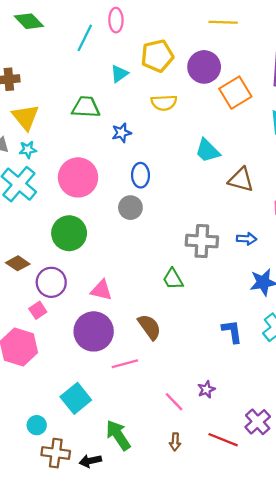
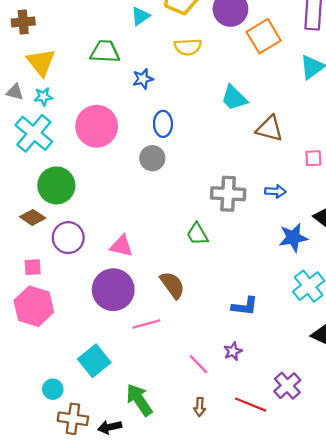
green circle: (69, 233) -> (56, 185), moved
pink square: (38, 310) -> (33, 267), moved, turned 30
blue L-shape: (232, 331) -> (245, 306), moved, turned 105

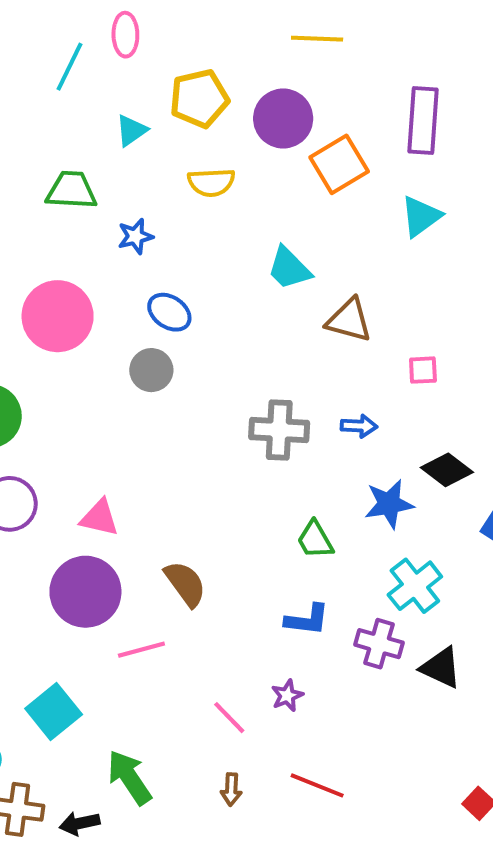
blue ellipse: (163, 124) -> (169, 312), turned -55
green trapezoid: (197, 234) -> (315, 540), moved
purple cross: (287, 386) -> (379, 644), moved, turned -32

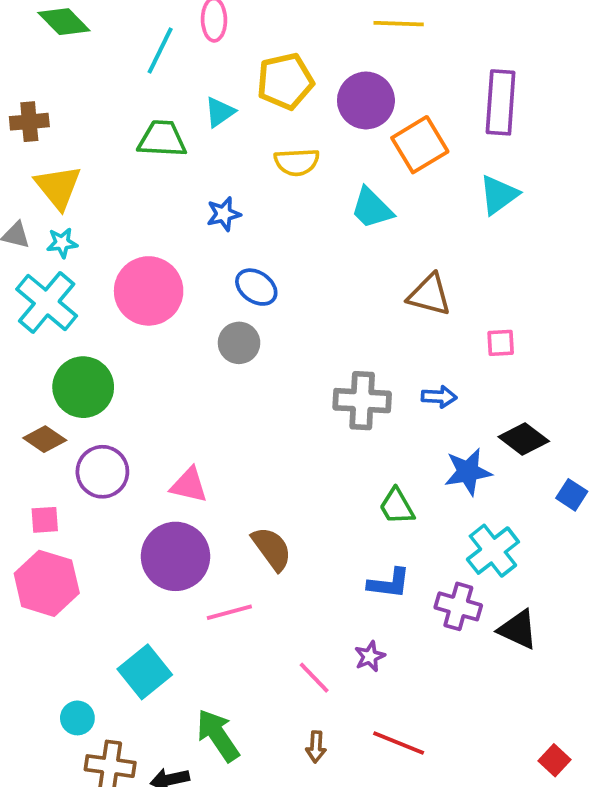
green trapezoid: (72, 190) -> (162, 139), moved
cyan trapezoid: (289, 268) -> (372, 208), moved

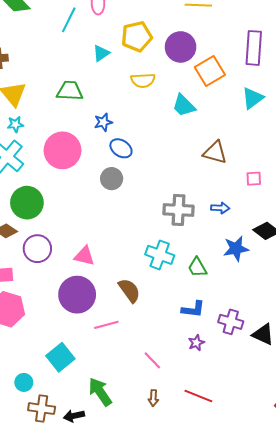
green trapezoid: (162, 139) -> (70, 91), moved
blue star: (224, 214) -> (103, 122), moved
cyan cross: (493, 551) -> (160, 255), moved, turned -32
purple star: (370, 656) -> (196, 343), moved

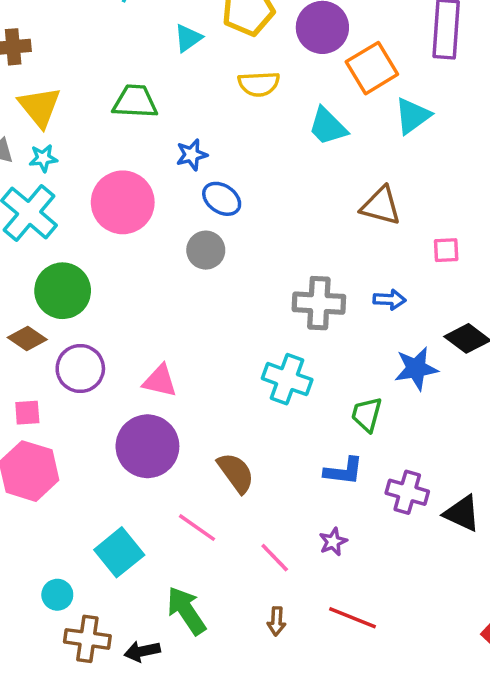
cyan triangle: (253, 98) -> (413, 116), moved
green trapezoid: (197, 267) -> (367, 414), moved, turned 45
brown semicircle: (129, 290) -> (236, 473), moved
pink line: (106, 325) -> (197, 528), moved, turned 50
purple star: (196, 343) -> (333, 542), moved

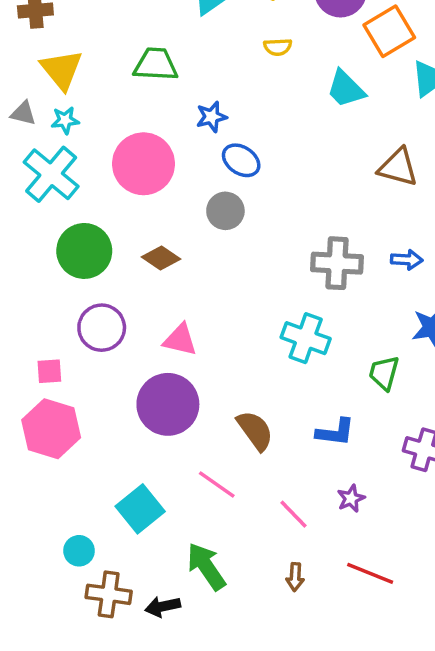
yellow semicircle: (259, 84) -> (278, 47), size x0.7
brown diamond: (27, 338) -> (161, 258), moved
blue L-shape: (344, 471) -> (335, 432), moved

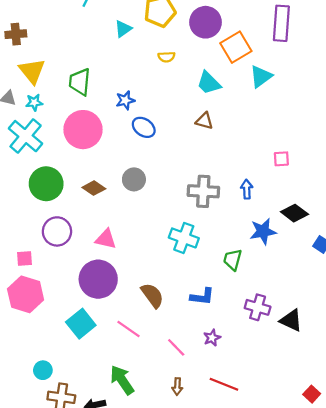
green trapezoid: (156, 64) -> (80, 82), moved, turned -88
brown triangle: (398, 167) -> (204, 121), moved, size x0.7
gray circle: (225, 211) -> (134, 179), moved
blue arrow: (407, 260) -> (247, 189), turned -96
cyan square: (140, 509) -> (81, 324), moved

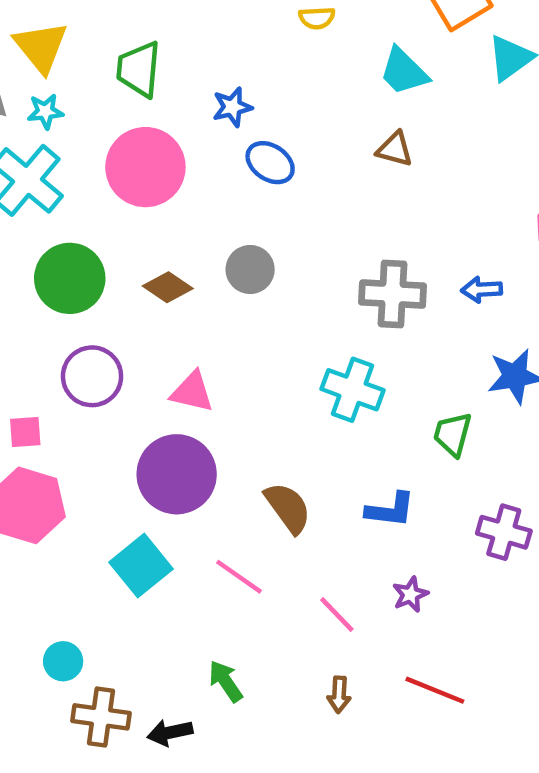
blue arrow: (247, 189) -> (482, 290), turned -90
green arrow: (122, 380) -> (226, 681), size x0.7

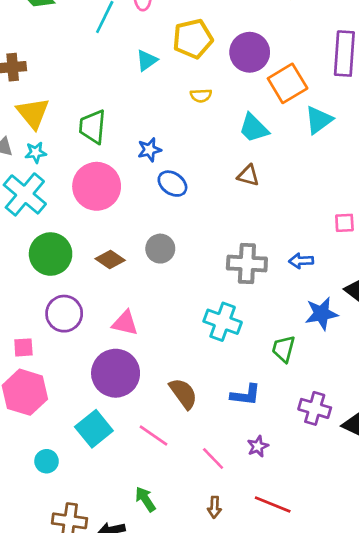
cyan circle: (63, 661) -> (47, 461), moved

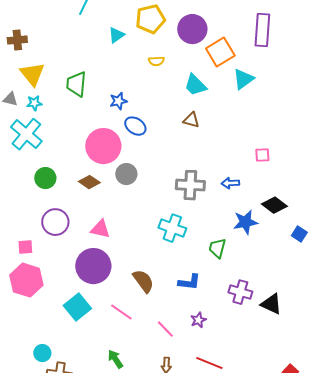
pink circle: (97, 186) -> (103, 146), moved
green circle: (51, 254) -> (45, 178), size x0.7
cyan circle: (47, 461) -> (42, 353), moved

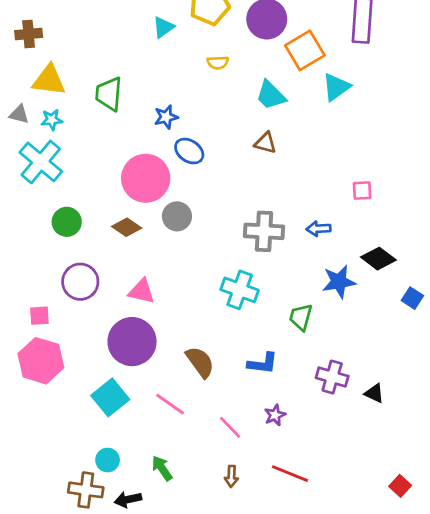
yellow triangle: (32, 74) -> (49, 80), turned -44
black triangle: (271, 304) -> (374, 393), size x0.7
cyan circle: (42, 353) -> (108, 460), moved

